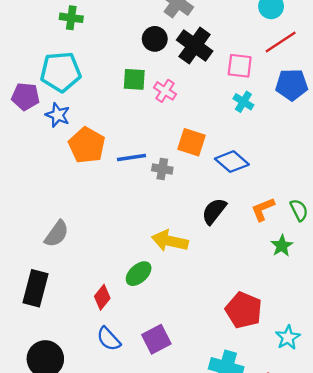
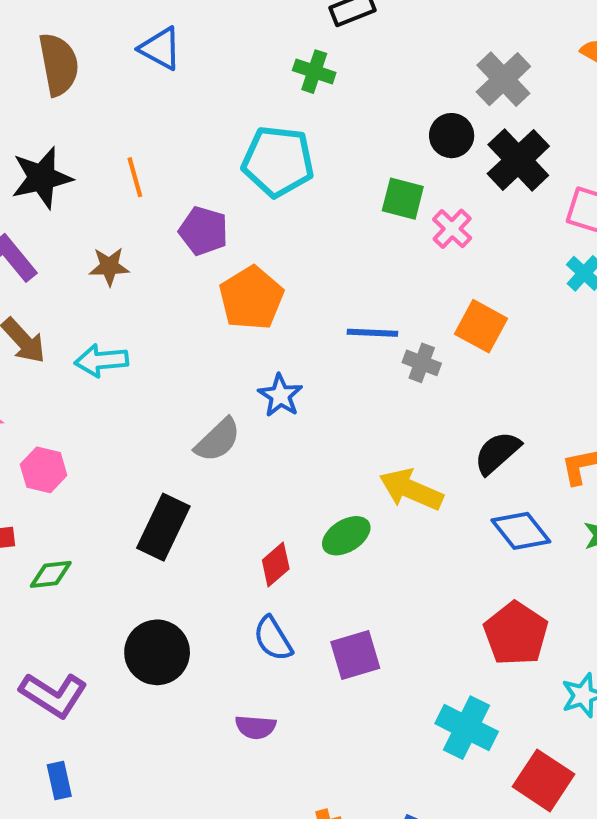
purple pentagon: (25, 97) -> (203, 231), moved
blue star: (58, 115) -> (280, 396), moved
orange pentagon: (87, 145) -> (251, 298), moved
blue diamond: (232, 162) -> (521, 531), moved

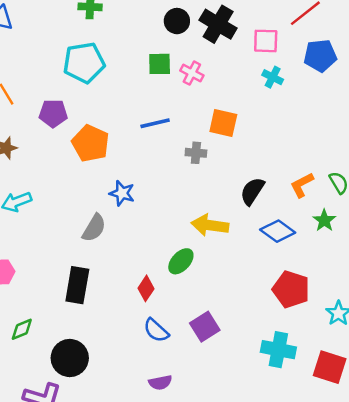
blue line: (372, 333) -> (155, 123), moved
black circle: (157, 652) -> (70, 358), moved

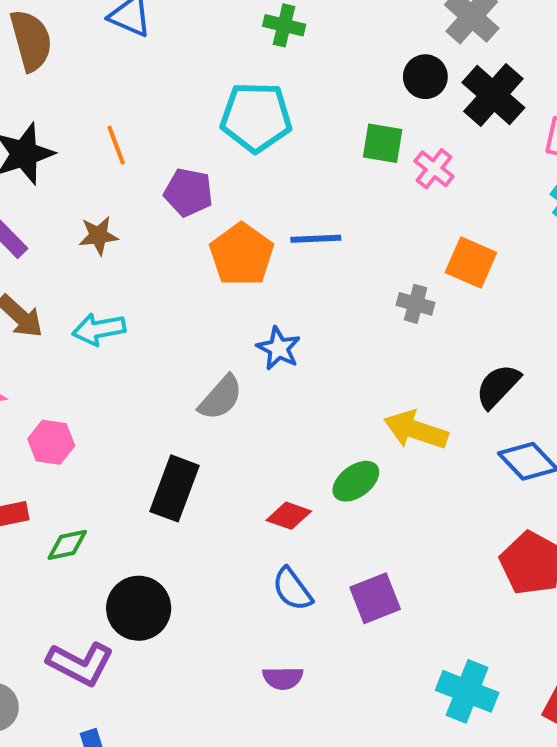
blue line: (155, 123) -> (316, 239), moved
red diamond: (146, 288) -> (289, 516), turned 65
cyan cross: (278, 350) -> (467, 691), moved

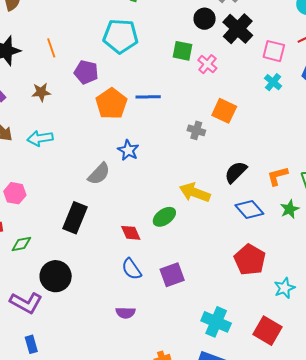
red diamond: (289, 516) -> (131, 233), turned 45

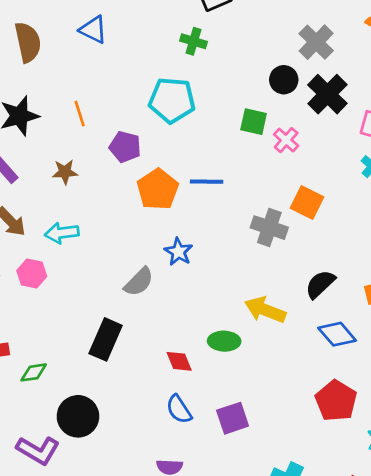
gray cross: (196, 130) -> (269, 228), size x1.5
pink hexagon: (15, 193) -> (32, 273), moved
green ellipse: (164, 217) -> (224, 341), turned 35

